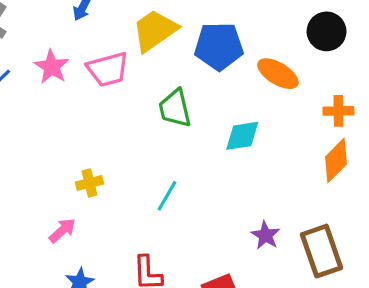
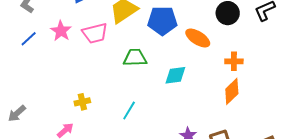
green trapezoid: (175, 108) -> (135, 58), turned 100

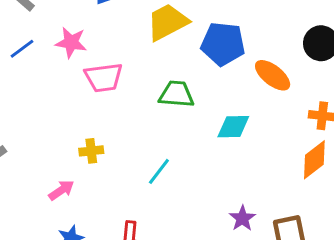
pink star: (61, 31) -> (71, 42), turned -30
pink trapezoid: (95, 33) -> (104, 77), moved

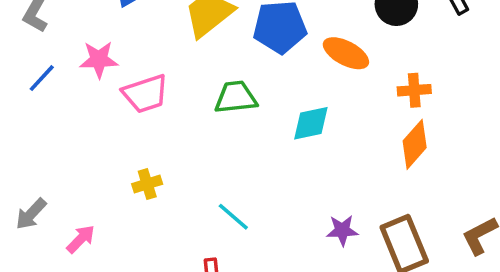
cyan line: (159, 171) -> (233, 217), moved, turned -76
pink arrow: (61, 190) -> (81, 239), moved
purple star: (242, 218) -> (342, 230), turned -30

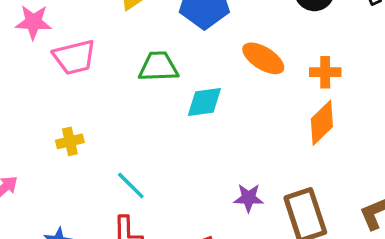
orange ellipse: (346, 53) -> (263, 58), moved
cyan diamond: (311, 123) -> (204, 102), moved
cyan line: (233, 217) -> (131, 186), moved

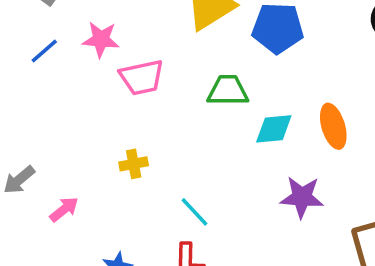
orange ellipse: (263, 58) -> (333, 126), moved, turned 39
purple star: (249, 198) -> (302, 197), moved, size x1.4

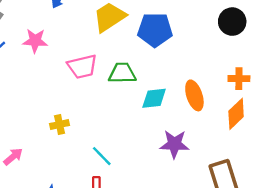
pink trapezoid: (142, 77) -> (82, 66), moved

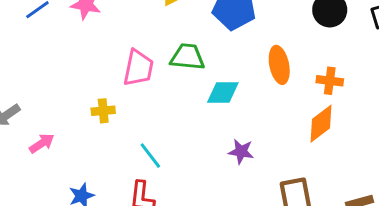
pink trapezoid: (82, 66) -> (138, 68), moved, turned -72
orange ellipse: (194, 95) -> (279, 65), moved
purple star: (174, 144) -> (241, 152), size x0.7

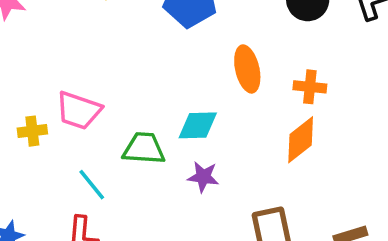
green trapezoid: (188, 57) -> (144, 149), moved
pink trapezoid: (138, 68) -> (79, 110), moved, turned 99
cyan diamond: (223, 92) -> (198, 125), moved

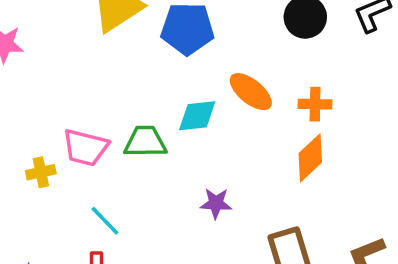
orange ellipse: (247, 69) -> (251, 92), turned -33
cyan diamond: (198, 125) -> (197, 116), moved
green trapezoid: (144, 149) -> (145, 142), moved

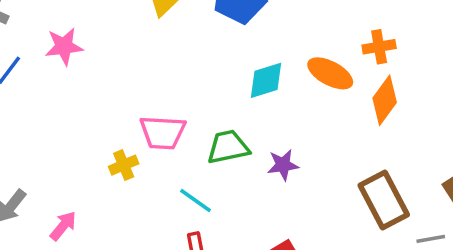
orange ellipse: (251, 92) -> (330, 73), moved
green trapezoid: (145, 142) -> (228, 147), moved
purple star: (216, 203) -> (283, 165), moved

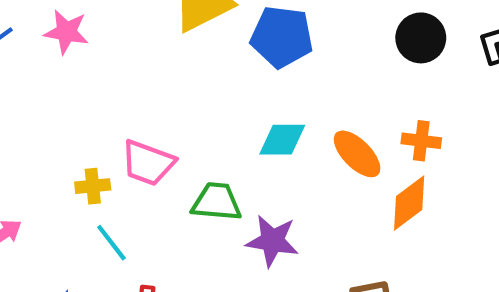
purple star: (283, 165) -> (272, 241), size x1.4
cyan line: (195, 200) -> (111, 243), moved

